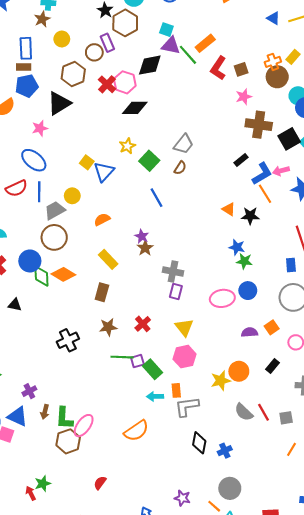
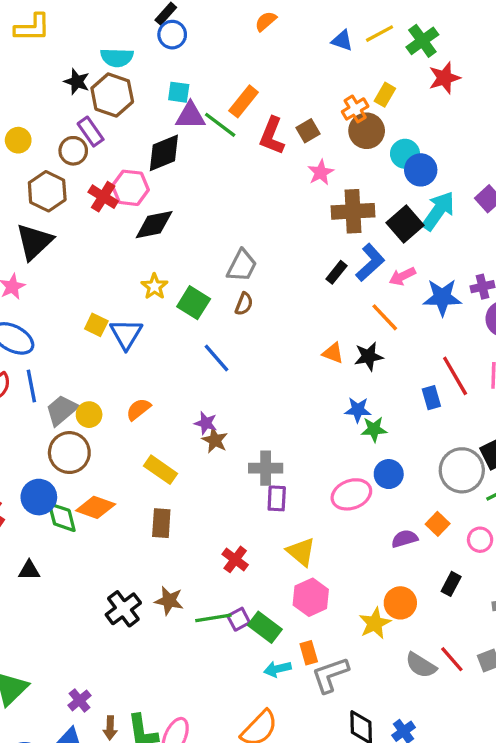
blue L-shape: (262, 174) -> (370, 262), moved
yellow circle: (72, 196) -> (89, 415), moved
blue rectangle: (291, 265) -> (431, 398), moved
brown star: (108, 327) -> (169, 601), moved, turned 30

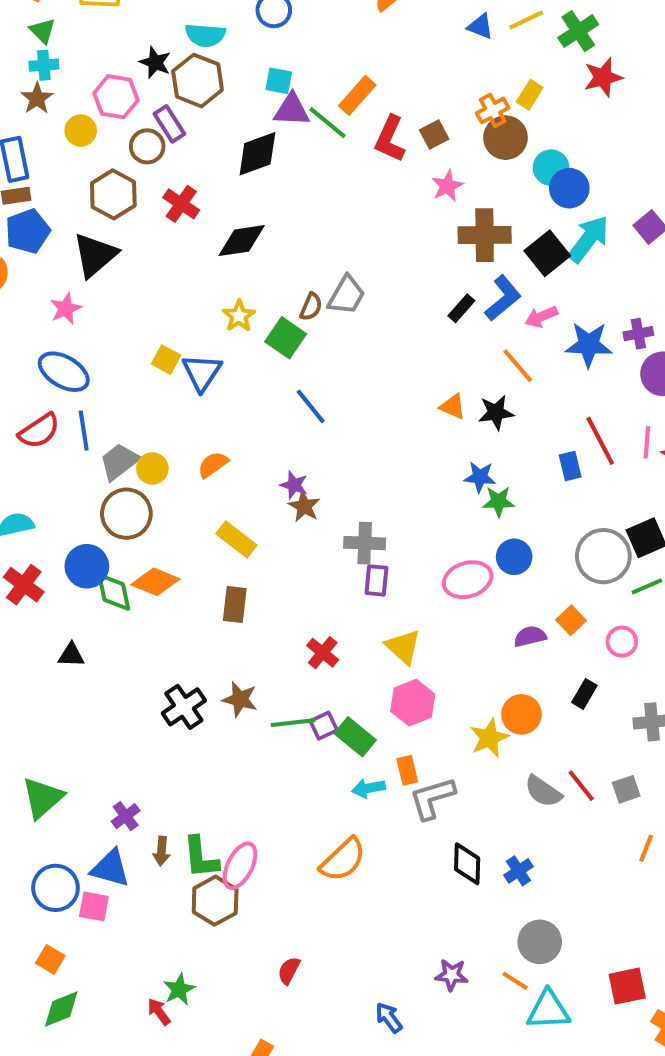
pink hexagon: (130, 188) -> (116, 97), moved
brown semicircle: (244, 304) -> (311, 307), moved

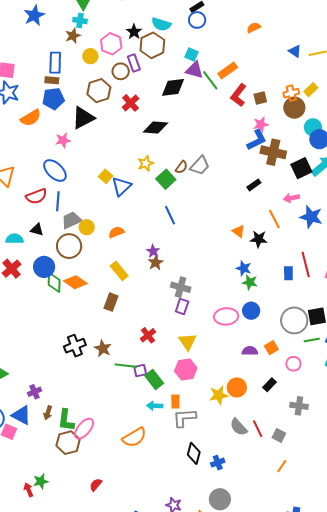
blue L-shape: (503, 298) -> (257, 140), moved
black triangle: (71, 655) -> (37, 230), moved
gray square: (626, 789) -> (279, 435), turned 32

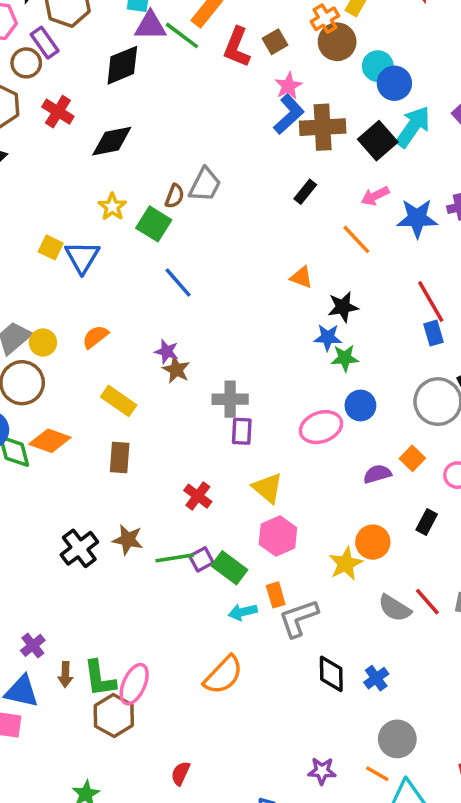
black star: (259, 239) -> (343, 307), moved
blue rectangle: (288, 273) -> (433, 333), moved

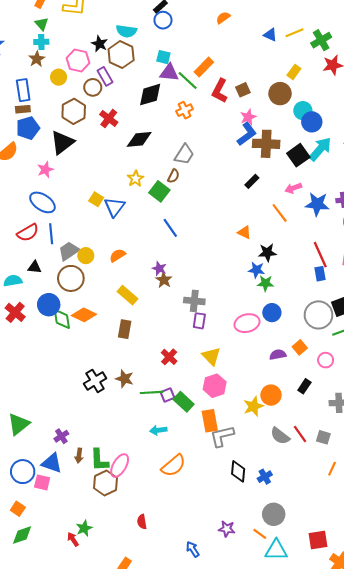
orange cross: (325, 19) -> (185, 110), moved
gray trapezoid: (205, 185) -> (184, 154), moved
orange rectangle: (276, 595) -> (210, 421), size x1.5
cyan arrow: (243, 612) -> (158, 430), moved
red semicircle: (181, 773) -> (142, 522), turned -40

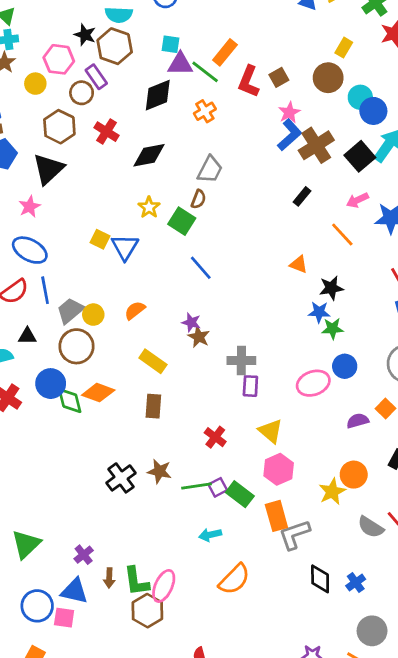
brown cross: (266, 144) -> (316, 145), turned -30

